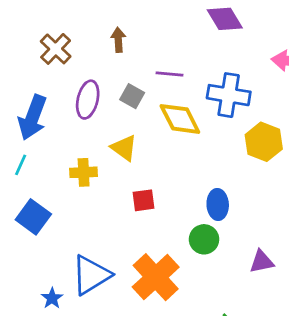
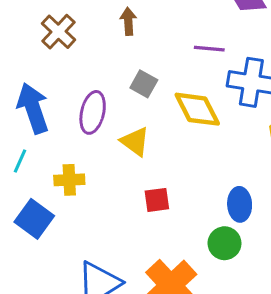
purple line: (170, 74) -> (209, 49), moved
purple ellipse: (88, 100) -> (93, 112), moved
blue arrow: (33, 118) -> (33, 108), turned 141
yellow cross: (84, 172) -> (69, 180), moved

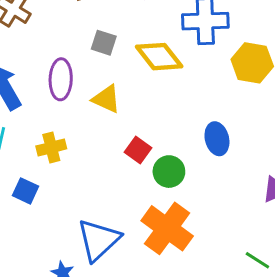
red square: (157, 200) -> (138, 150), turned -35
blue square: (34, 219) -> (25, 191), size x0.7
green circle: (225, 243) -> (169, 172), moved

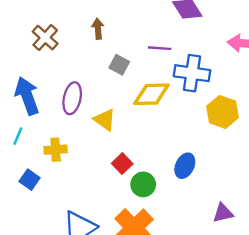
gray square: (104, 43) -> (119, 65), moved
yellow diamond: (159, 57) -> (151, 94), turned -63
blue ellipse: (217, 139) -> (185, 166), turned 30

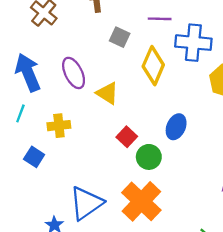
yellow diamond: (151, 94) -> (153, 66), turned -63
purple ellipse: (72, 98) -> (74, 73), turned -36
blue ellipse: (185, 166) -> (176, 127), moved

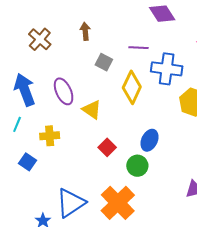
green circle: (149, 157) -> (137, 166), moved

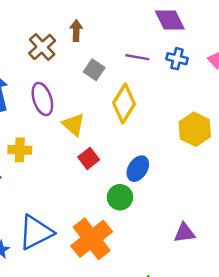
brown cross: (40, 39) -> (42, 47), moved
blue cross: (167, 69) -> (177, 59), moved, size x0.6
red square: (107, 147) -> (89, 158), moved

